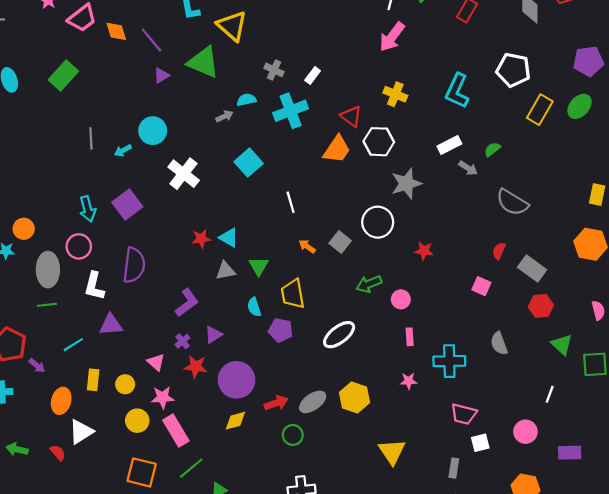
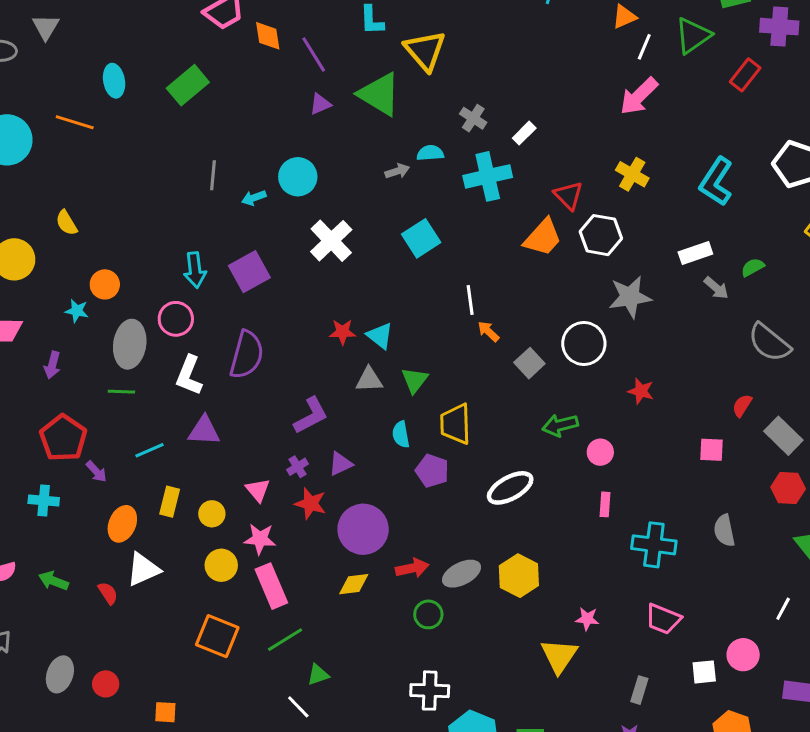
orange arrow: (307, 246) -> (488, 331), moved
pink square: (481, 286) -> (711, 450), turned -30
pink star: (409, 381) -> (587, 619), moved
white square: (480, 443) -> (704, 672), moved

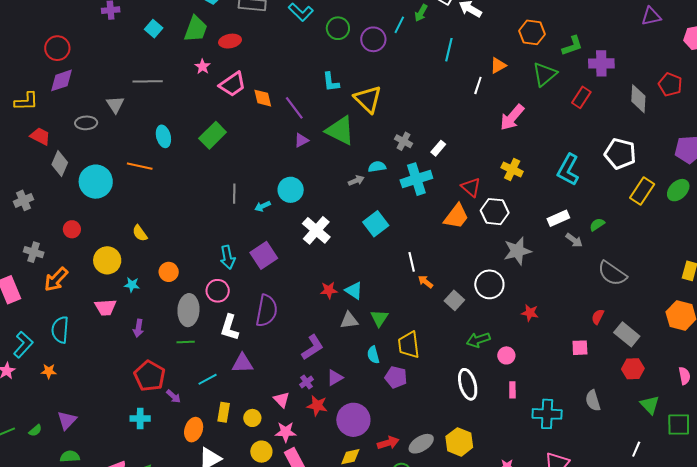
white line: (644, 47) -> (478, 85), moved
cyan star: (77, 311) -> (132, 285), moved
white ellipse: (510, 488) -> (468, 384), moved, turned -72

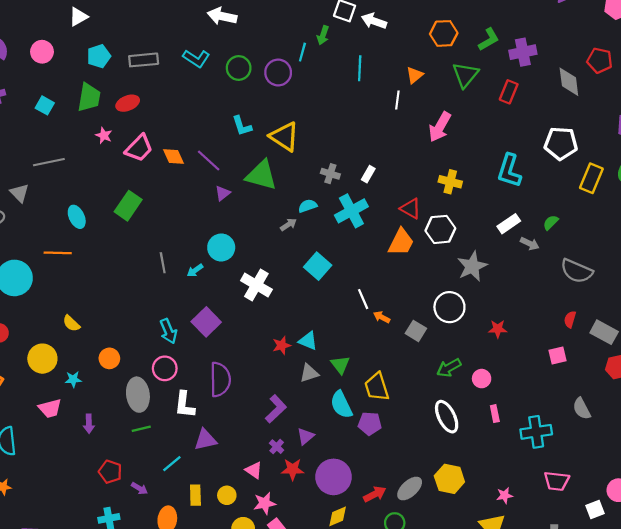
cyan semicircle: (373, 355) -> (341, 405), size x1.5
red pentagon: (150, 376) -> (110, 472), size x0.7

